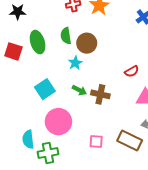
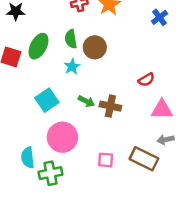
green ellipse: (38, 42) -> (38, 46), turned 45
cyan star: (75, 63) -> (72, 67), moved

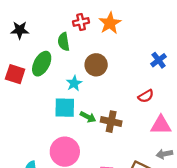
blue cross: (160, 17) -> (159, 60), moved
green semicircle: (71, 39) -> (64, 42), moved
cyan square: (47, 100) -> (65, 108), moved, turned 35

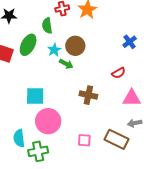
cyan star: (74, 83) -> (54, 50), moved
cyan square: (65, 108) -> (35, 96), moved
green arrow: (88, 117) -> (66, 64), moved

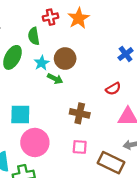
pink square: (84, 140) -> (80, 147), moved

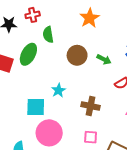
red cross: (51, 17) -> (33, 15), moved
cyan star: (42, 63) -> (58, 90), moved
green arrow: (55, 79) -> (104, 59), moved

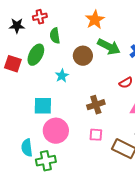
green arrow: (104, 59) -> (109, 47), moved, size x1.6
cyan star: (58, 90) -> (62, 76), moved
brown cross: (91, 106) -> (96, 105), turned -30

